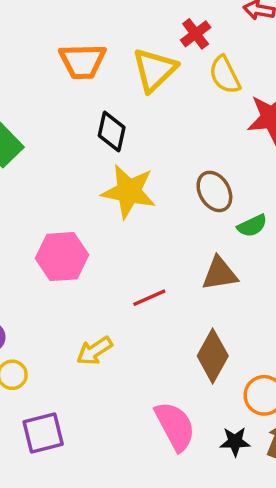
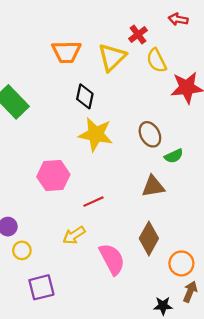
red line: (149, 298) -> (94, 202), moved
pink semicircle: (175, 426) -> (112, 259), moved
black star: (235, 442) -> (163, 306), moved

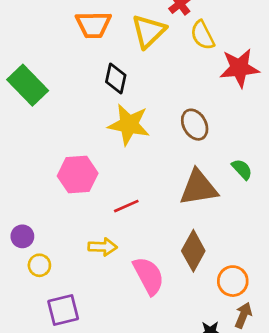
green semicircle: (174, 156) -> (242, 169), moved, turned -108
brown triangle: (153, 186) -> (199, 188), size x1.4
yellow arrow: (74, 235) -> (103, 247), turned -145

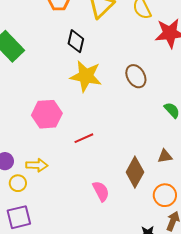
brown triangle: (199, 188) -> (165, 156), moved, size x0.5
yellow arrow: (103, 247) -> (37, 165), moved
pink semicircle: (149, 276) -> (101, 191), size x0.7
purple square: (63, 310) -> (19, 217), moved

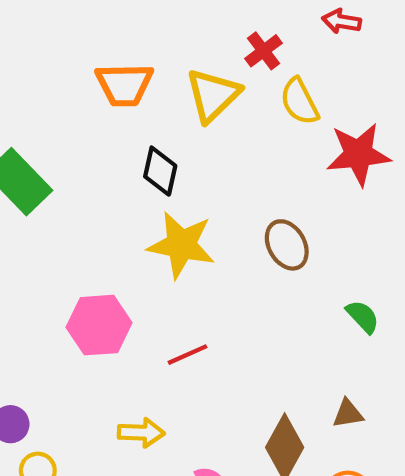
red line: (84, 138) -> (188, 355), moved
yellow arrow: (37, 165) -> (141, 433), moved

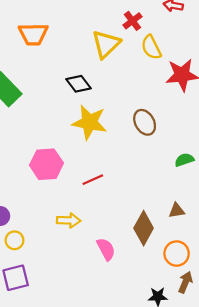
orange trapezoid: (124, 85) -> (33, 34), moved
black diamond: (160, 171) -> (78, 84), turned -50
green semicircle: (363, 317) -> (184, 160), turned -66

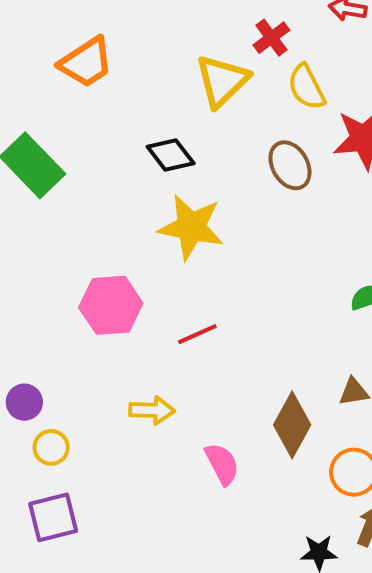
orange trapezoid: (33, 34) -> (86, 62), turned -32
brown ellipse: (145, 122) -> (290, 165), moved

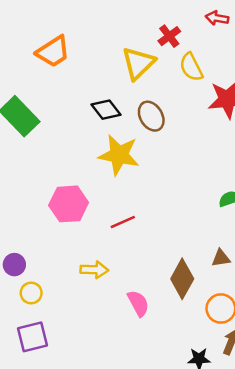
brown ellipse: (290, 165) -> (151, 116), moved

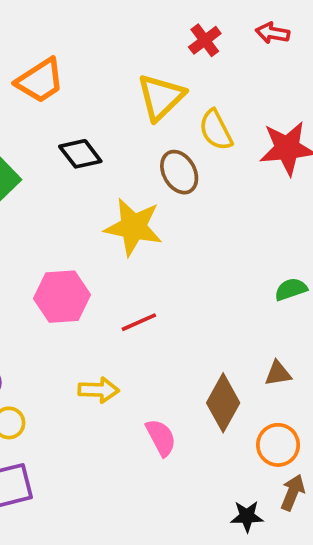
red cross: (169, 36) -> (205, 40), moved
yellow semicircle: (191, 67) -> (216, 130), moved
black diamond: (106, 110) -> (80, 154), moved

